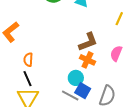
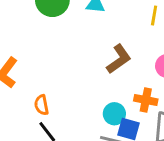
orange cross: (87, 60) -> (146, 100), moved

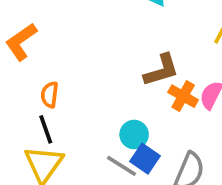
orange cross: (146, 100) -> (183, 96), moved

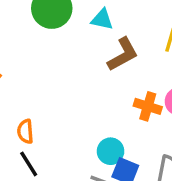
brown L-shape: (161, 70) -> (123, 54), moved

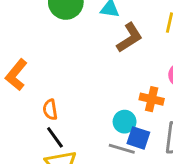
orange cross: (148, 106) -> (152, 99), moved

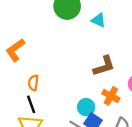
brown L-shape: (130, 38) -> (104, 66), moved

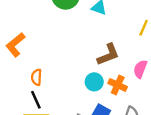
cyan circle: (86, 107) -> (94, 82), moved

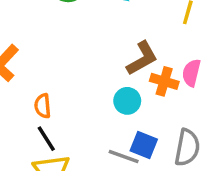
orange cross: (118, 85) -> (164, 81), moved

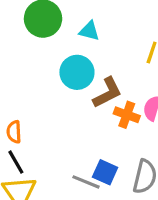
cyan circle: (127, 101) -> (77, 72), moved, size x1.4

